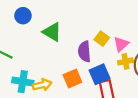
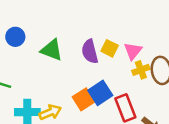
purple semicircle: (84, 52) -> (90, 51), moved
blue square: (99, 74) -> (100, 93), moved

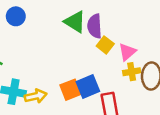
green triangle: (52, 50) -> (75, 22), moved
purple semicircle: (90, 51) -> (95, 26), moved

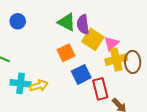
yellow square: (105, 45) -> (93, 39), size x1.5
yellow cross: (132, 72) -> (116, 60), size x1.5
orange square: (70, 90) -> (66, 53), moved

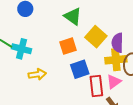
purple semicircle: (83, 24) -> (117, 43), moved
pink triangle: (111, 44) -> (114, 82), moved
cyan cross: (21, 83) -> (22, 49), moved

